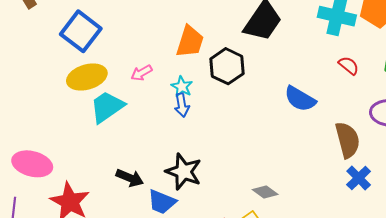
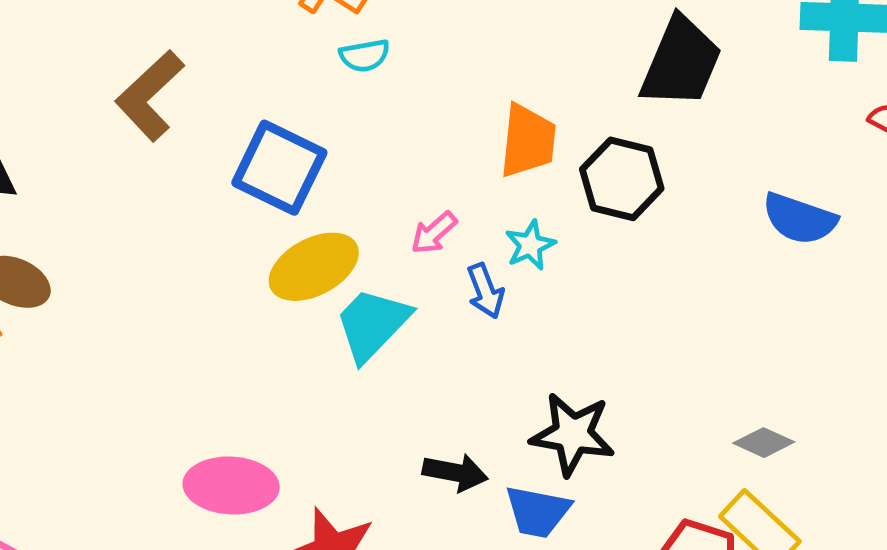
cyan star: (182, 87) -> (530, 245), turned 30
blue arrow: (182, 105) -> (485, 291), moved

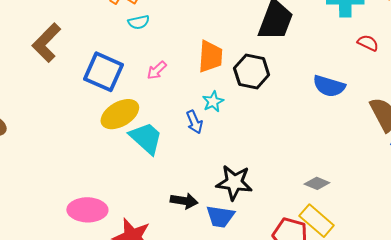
pink arrow: (434, 233) -> (157, 70), moved
cyan trapezoid: (372, 324) -> (146, 138), turned 90

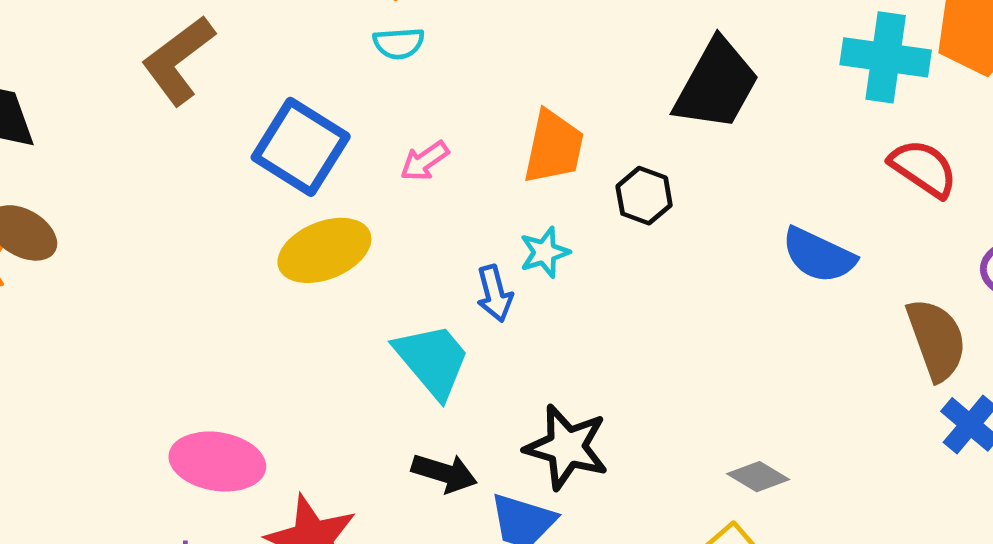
red semicircle: (368, 43) -> (923, 168), size x1.4
black hexagon: (252, 72) -> (644, 196), size x0.7
cyan trapezoid: (146, 138) -> (432, 360), moved

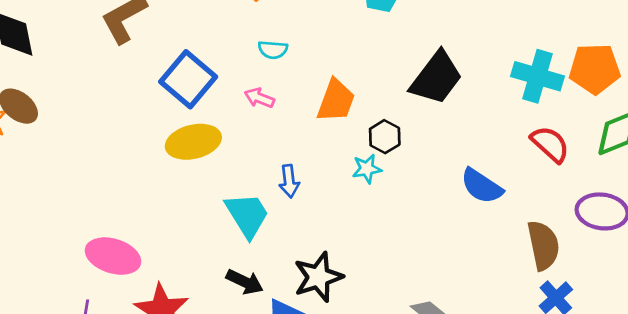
cyan semicircle: (399, 43) -> (273, 50), moved
pink arrow: (425, 161) -> (259, 98), turned 48
cyan star: (545, 252) -> (367, 169), moved
black star: (567, 447) -> (318, 277), turned 30

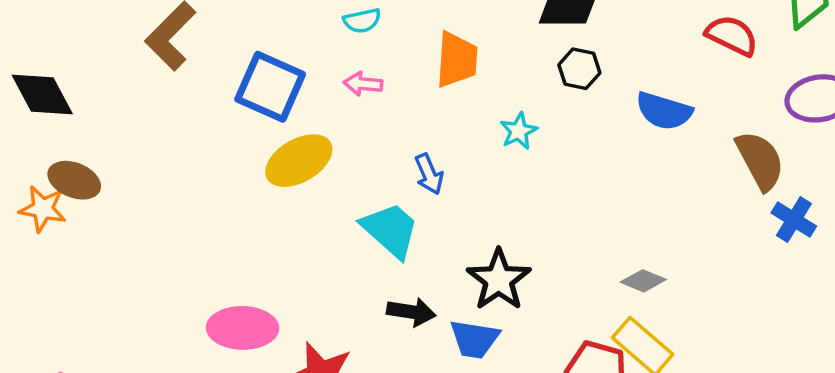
black hexagon: (385, 137) -> (579, 69), moved

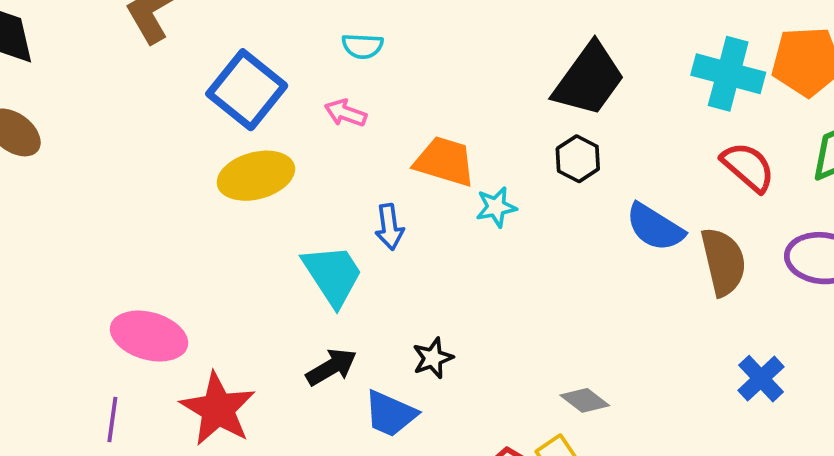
orange trapezoid: (457, 60) -> (445, 161), moved, turned -92
brown semicircle: (760, 160) -> (723, 262), moved
black star: (499, 280) -> (433, 358), size x0.6
black arrow: (411, 312) -> (331, 367), turned -54

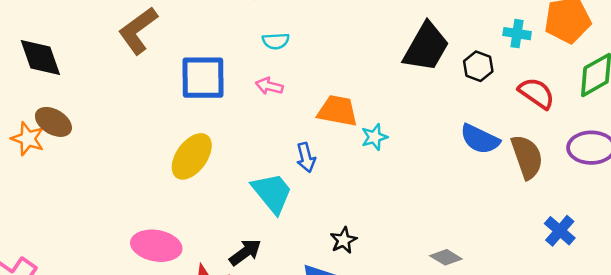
cyan cross: (728, 74) -> (517, 34), size x0.6
blue square: (247, 90) -> (203, 78), turned -33
black hexagon: (578, 159) -> (478, 66), moved
yellow ellipse: (256, 176) -> (192, 156), moved, turned -33
black arrow: (331, 367) -> (245, 252), moved

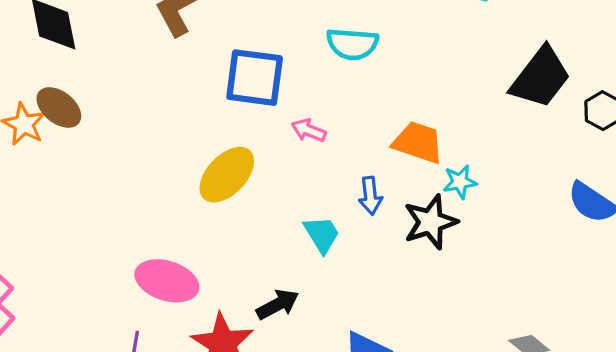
cyan semicircle: (276, 41) -> (352, 44), size x1.5
pink arrow: (269, 86) -> (309, 130), moved
cyan trapezoid: (272, 193) -> (322, 234), size x0.7
black star: (344, 240) -> (430, 222), moved, size x1.6

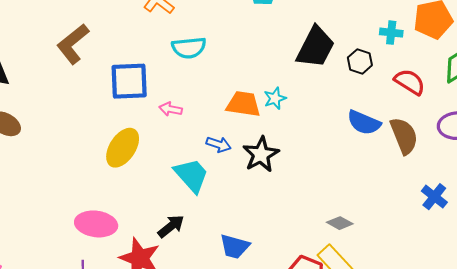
cyan star: (460, 182) -> (275, 98), moved
blue arrow: (370, 196) -> (219, 144), turned -55
cyan trapezoid: (322, 234) -> (191, 175), size x1.4

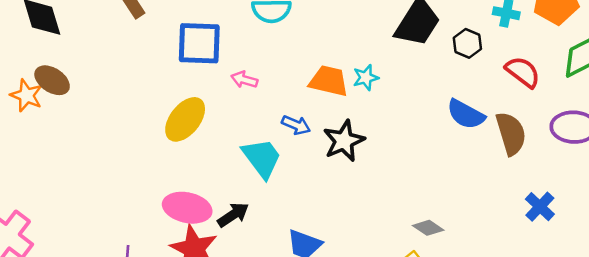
pink ellipse: (96, 224) -> (187, 208), moved

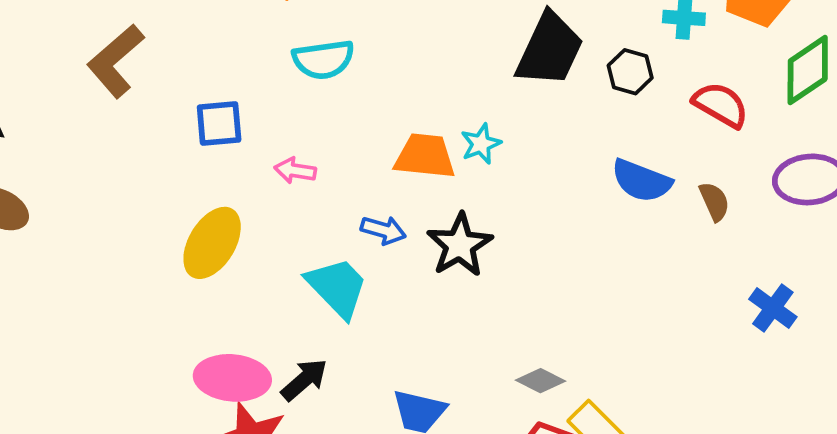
blue square: (199, 43) -> (219, 124), size x0.7
brown semicircle: (511, 134) -> (714, 201), size x0.6
gray diamond: (428, 228) -> (541, 381), moved

